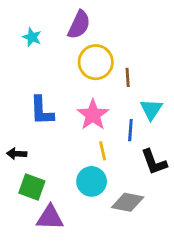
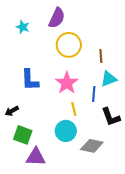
brown line: (128, 77) -> (101, 56), moved
cyan triangle: (151, 109) -> (109, 79), turned 36
black arrow: (17, 154) -> (12, 111), turned -32

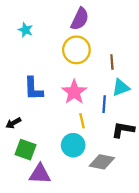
purple semicircle: (57, 18) -> (80, 19), moved
black L-shape: (111, 117) -> (123, 130), turned 120

